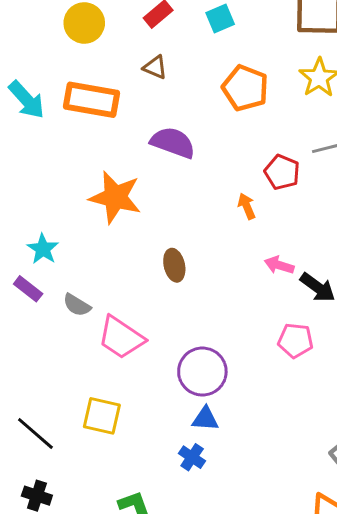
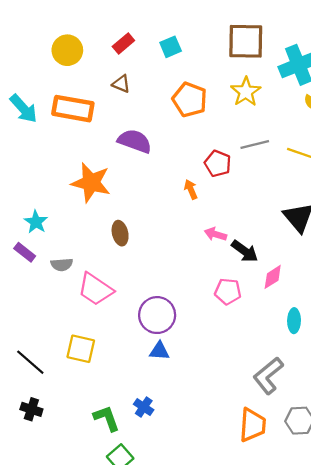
brown ellipse: (174, 265) -> (120, 233), moved
gray semicircle: (77, 305) -> (62, 265), turned -35
blue cross: (192, 457) -> (144, 407), moved

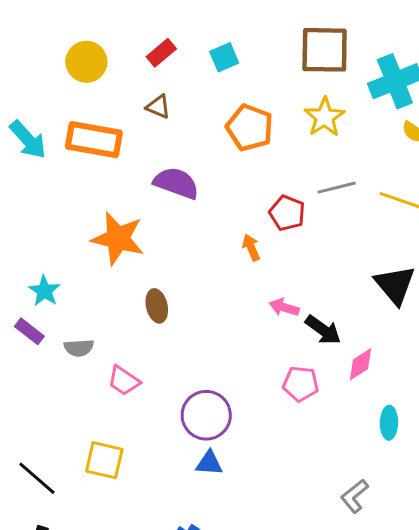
pink trapezoid: (95, 289) -> (124, 381), size x0.7
gray L-shape: (268, 376) -> (355, 496), size x0.7

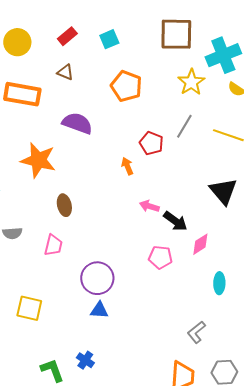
yellow star: (325, 117) -> (191, 82), moved
gray line: (337, 188) -> (184, 126), turned -45
pink trapezoid: (124, 381) -> (53, 245), moved, turned -110

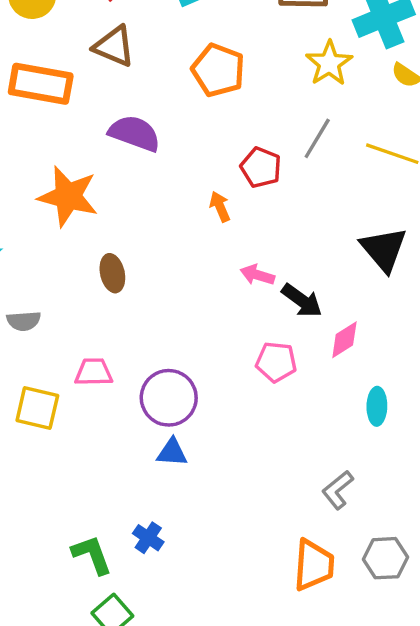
brown triangle: (65, 72) -> (114, 46), size x1.5
pink trapezoid: (53, 245) -> (94, 372), moved, turned -105
yellow square: (29, 308) -> (37, 408), moved

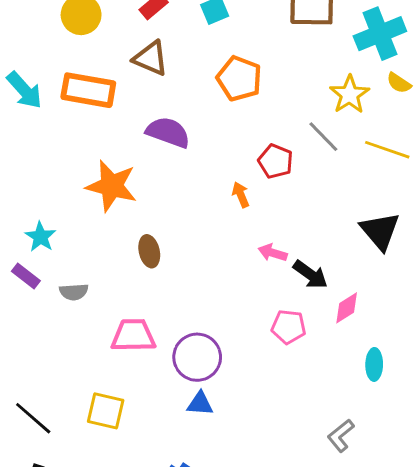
yellow star: (329, 63) -> (350, 95), moved
gray line: (317, 138) -> (323, 137), turned -75
pink trapezoid: (94, 372) -> (133, 335), size x1.4
yellow square: (37, 408) -> (106, 411), moved

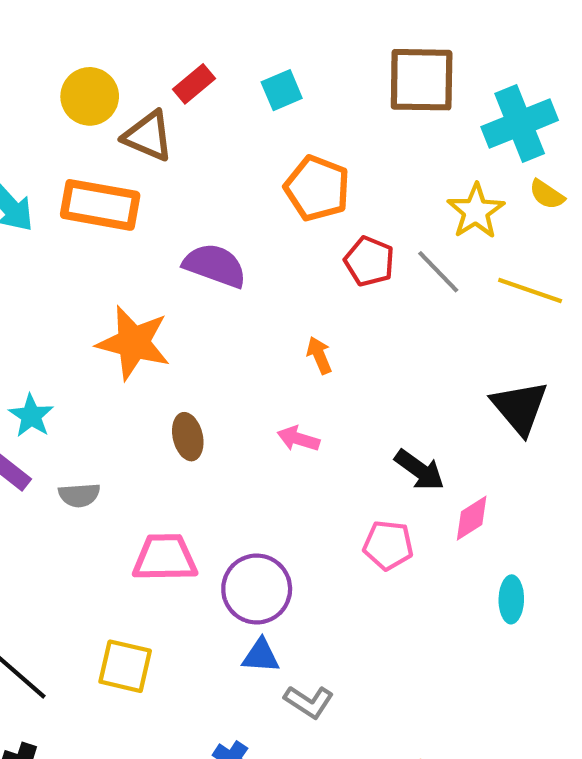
brown triangle: (151, 58) -> (148, 136), moved
red pentagon: (275, 161) -> (369, 261), moved
pink arrow: (273, 253) -> (298, 439), moved
gray L-shape: (341, 436) -> (309, 702), moved, turned -108

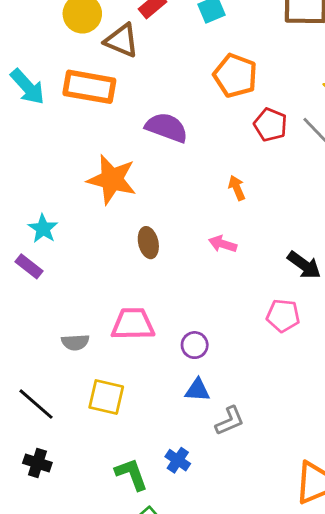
gray semicircle: (79, 495) -> (75, 342), moved
purple circle: (257, 589) -> (195, 345), size x0.6
gray L-shape: (309, 702) -> (230, 421), turned -56

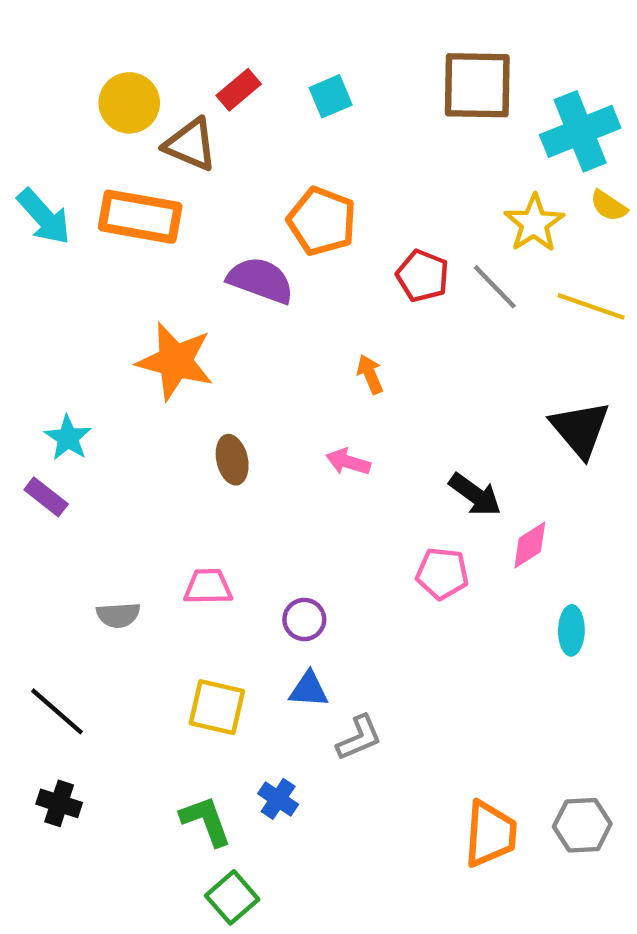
orange pentagon: (235, 76) -> (322, 221), moved
pink trapezoid: (133, 324) -> (208, 587), size x0.7
yellow square: (106, 397) -> (217, 707), moved

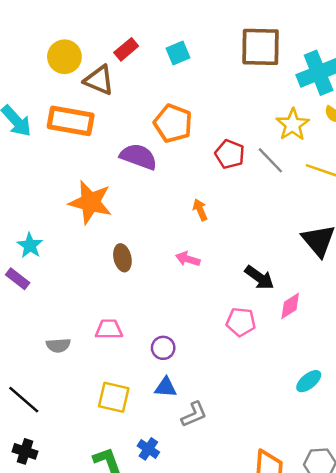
cyan ellipse: (571, 630) -> (309, 381), moved, turned 50

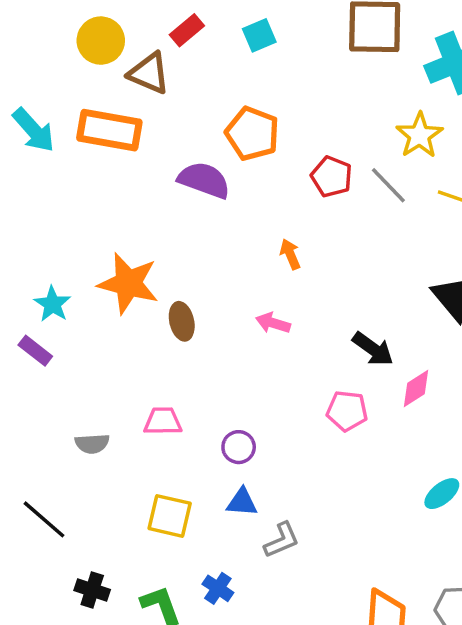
orange star: (90, 202) -> (128, 283), moved
black cross: (25, 451) -> (92, 590), moved

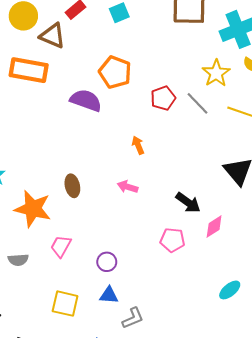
red pentagon: (332, 177) -> (163, 98), turned 30
orange star: (128, 283) -> (33, 209), moved
pink trapezoid: (163, 421) -> (61, 246), turned -60

